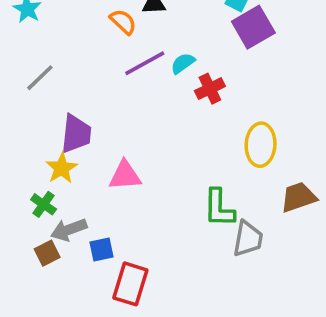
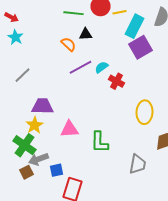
red cross: (210, 89) -> (117, 81), turned -35
purple trapezoid: (76, 134) -> (43, 106), turned -95
green cross: (44, 204) -> (25, 145), size x1.6
green L-shape: (219, 208) -> (100, 142), moved

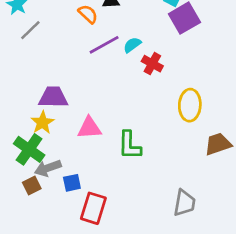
gray line: (23, 75) -> (30, 30), moved
gray trapezoid: (138, 164) -> (184, 203), moved

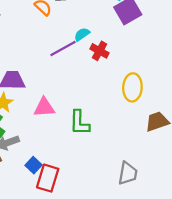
purple line: (104, 45) -> (63, 49), moved
blue square: (72, 183) -> (34, 165), moved, turned -35

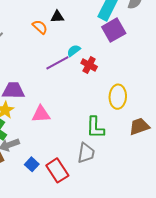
green L-shape: (79, 123) -> (95, 127), moved
gray trapezoid: (128, 173) -> (86, 153), moved
red rectangle: (48, 178) -> (57, 170), moved, turned -50

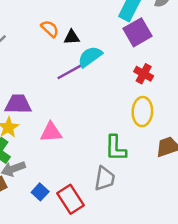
black triangle: (57, 17) -> (72, 37), moved
cyan semicircle: (74, 51) -> (90, 57), size x1.5
red cross: (89, 65) -> (144, 74), moved

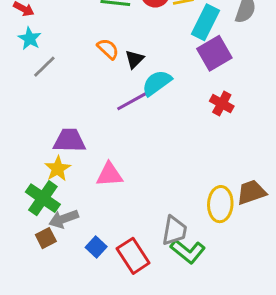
black triangle: (72, 37) -> (135, 59), turned -42
yellow ellipse: (142, 112) -> (220, 204), moved
green L-shape: (116, 148) -> (188, 251), moved, turned -52

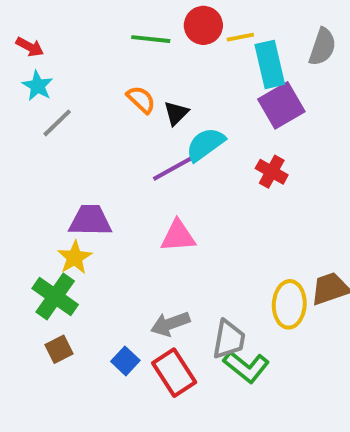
cyan rectangle: (206, 22) -> (270, 64), turned -40
red cross: (222, 104) -> (272, 172), moved
pink triangle: (109, 174) -> (178, 236), moved
gray arrow: (64, 219) -> (170, 324), moved

